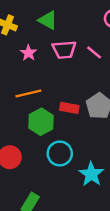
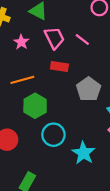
pink trapezoid: (64, 50) -> (54, 38), turned -110
red rectangle: (69, 108) -> (59, 67), moved

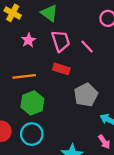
cyan circle: (53, 135) -> (32, 134), moved

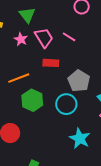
green triangle: (49, 13) -> (27, 15), turned 30
pink star: (28, 40) -> (21, 39), moved
cyan circle: (32, 134) -> (66, 104), moved

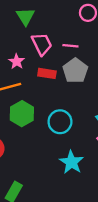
pink line: (69, 37) -> (70, 46), turned -32
pink star: (21, 39) -> (17, 61), moved
gray pentagon: (79, 81) -> (75, 71), moved

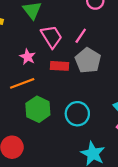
pink line: (70, 46) -> (81, 36), turned -56

